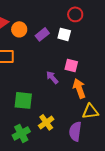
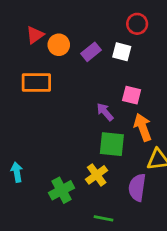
green square: (23, 100) -> (112, 144), moved

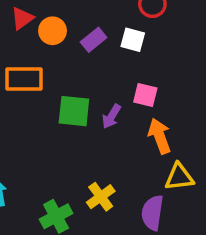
purple arrow: (105, 112) -> (111, 116), turned -108
green square: (112, 144) -> (74, 111), moved

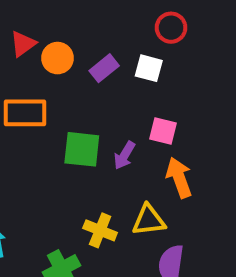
yellow triangle: (179, 177) -> (149, 220), moved
yellow cross: (101, 197) -> (100, 230), moved, turned -32

